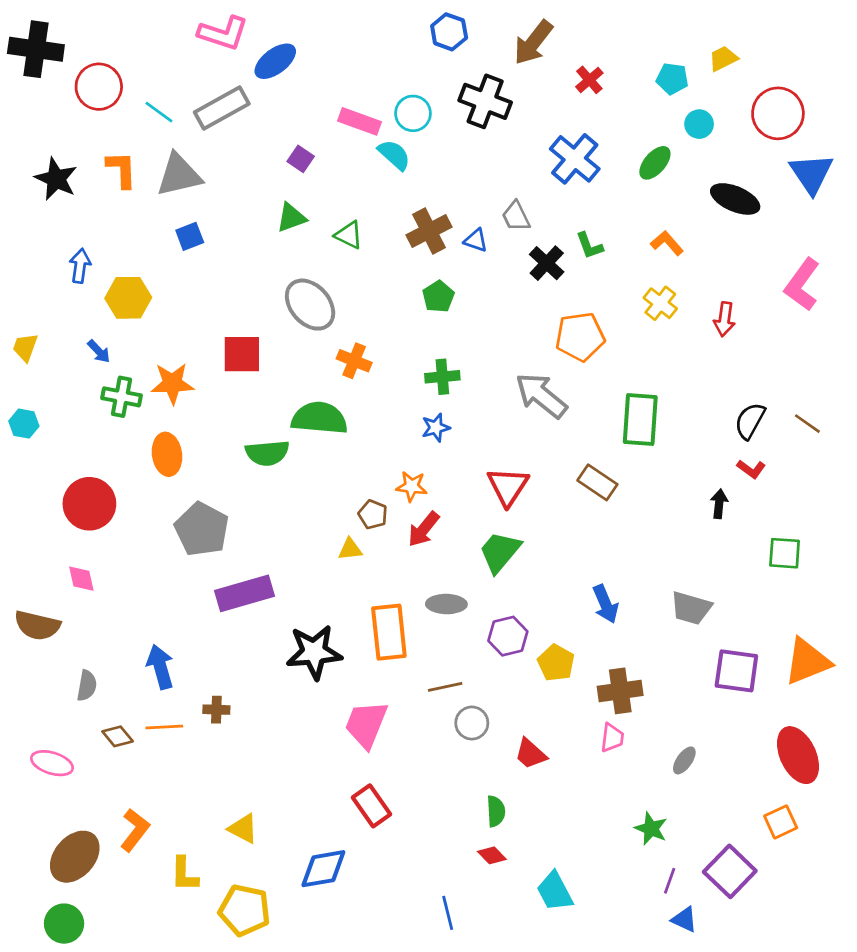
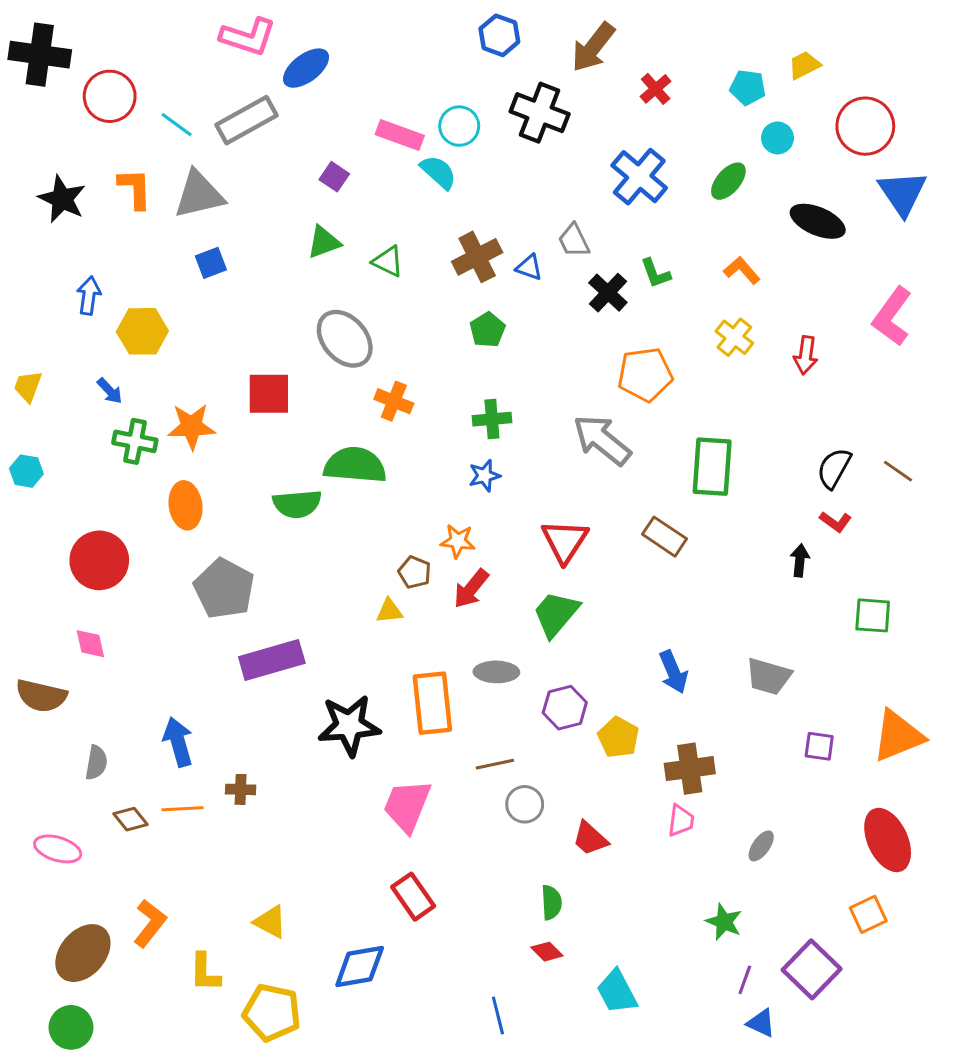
purple square: (736, 671) -> (819, 746), size x0.6

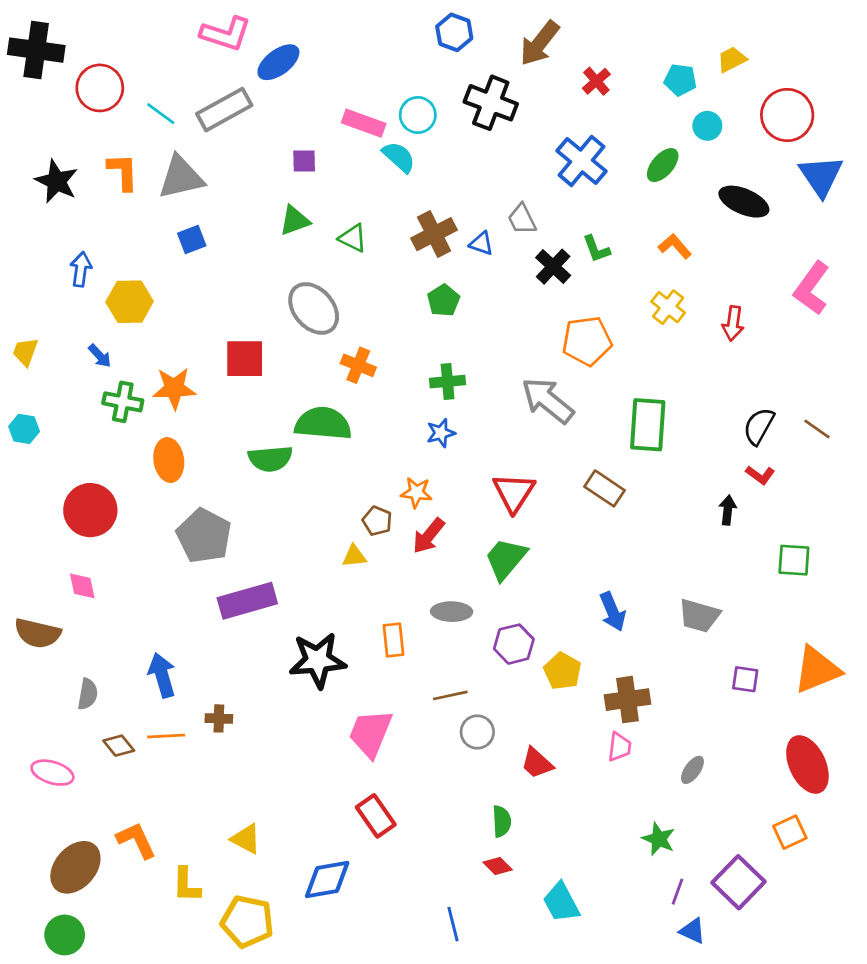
purple square: (334, 177) -> (304, 161), turned -35
orange rectangle: (432, 703) -> (393, 640), size x0.6
orange L-shape: (150, 923) -> (136, 840), turned -63

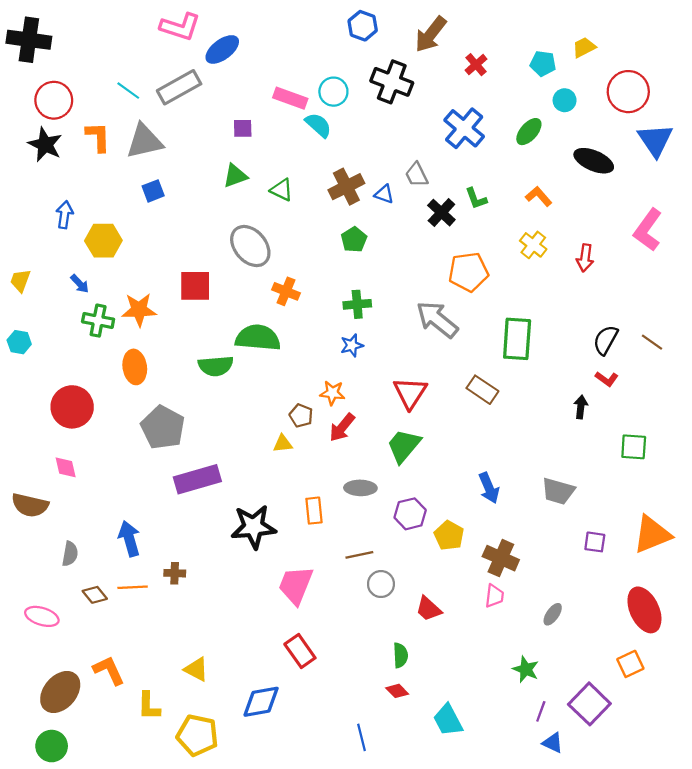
red circle: (100, 88) -> (54, 100), moved
brown cross: (628, 700) -> (501, 558), turned 32

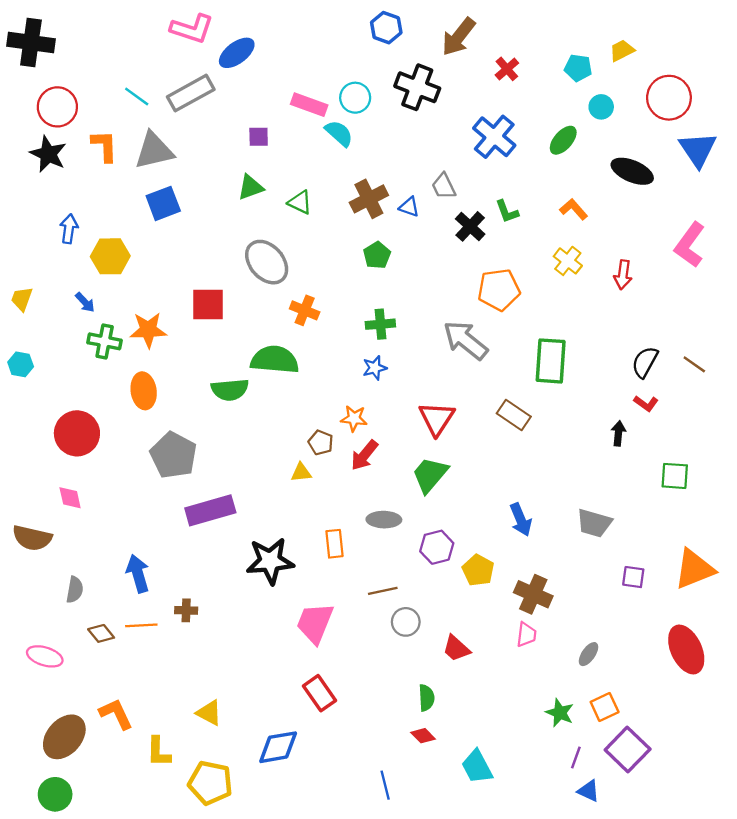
blue square: (153, 191) -> (163, 203), size x1.4
orange square: (630, 664) -> (605, 707), moved

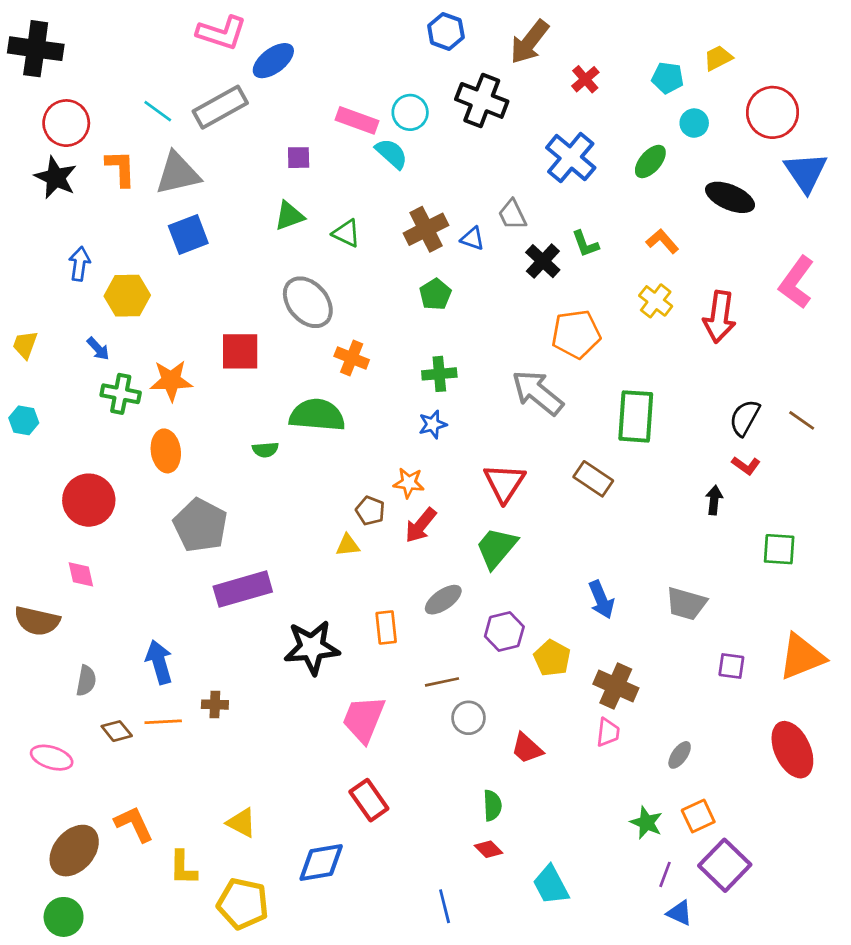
red arrow: (623, 275) -> (719, 317), size x1.5
green semicircle: (230, 390) -> (265, 450), size x0.6
gray ellipse: (384, 520) -> (443, 600), turned -36

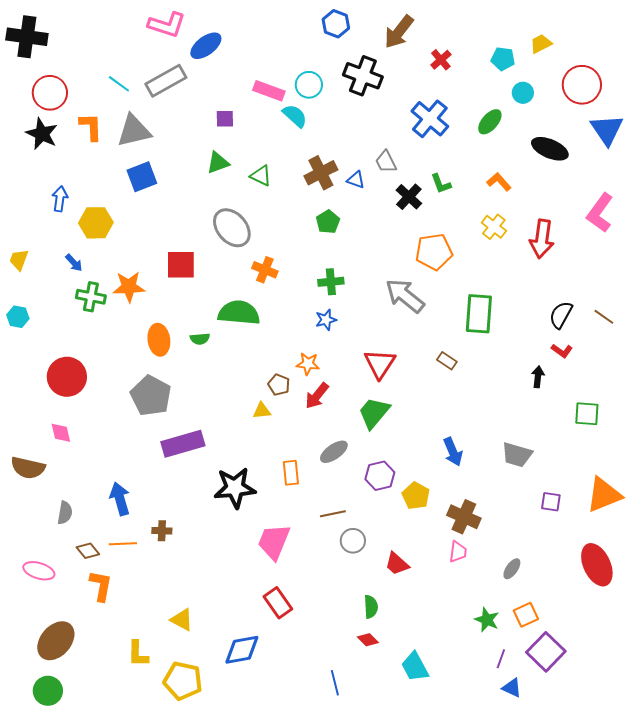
orange ellipse: (166, 451) -> (159, 340), moved
brown rectangle: (593, 479) -> (447, 361), size x0.7
orange L-shape: (134, 824) -> (101, 586), moved, turned 36

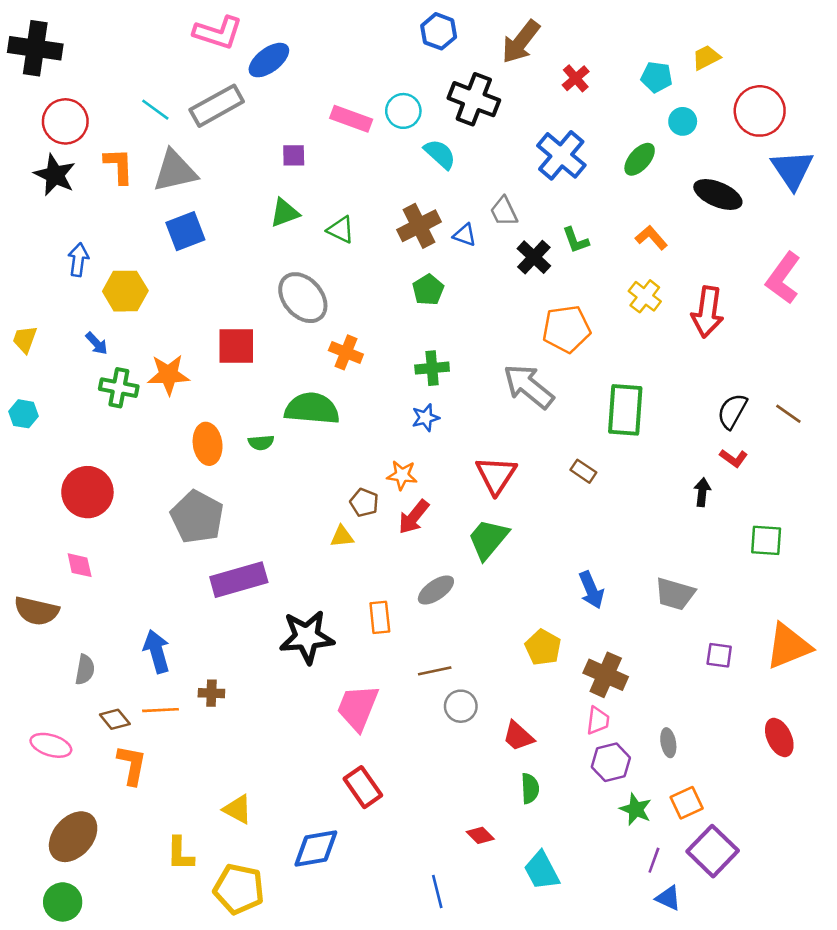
cyan semicircle: (295, 116) -> (440, 154), moved
purple hexagon: (380, 476) -> (611, 762), moved
red ellipse: (597, 565) -> (779, 737), size x0.7
gray ellipse: (512, 569) -> (668, 743), turned -45
green semicircle: (371, 607) -> (530, 788), moved

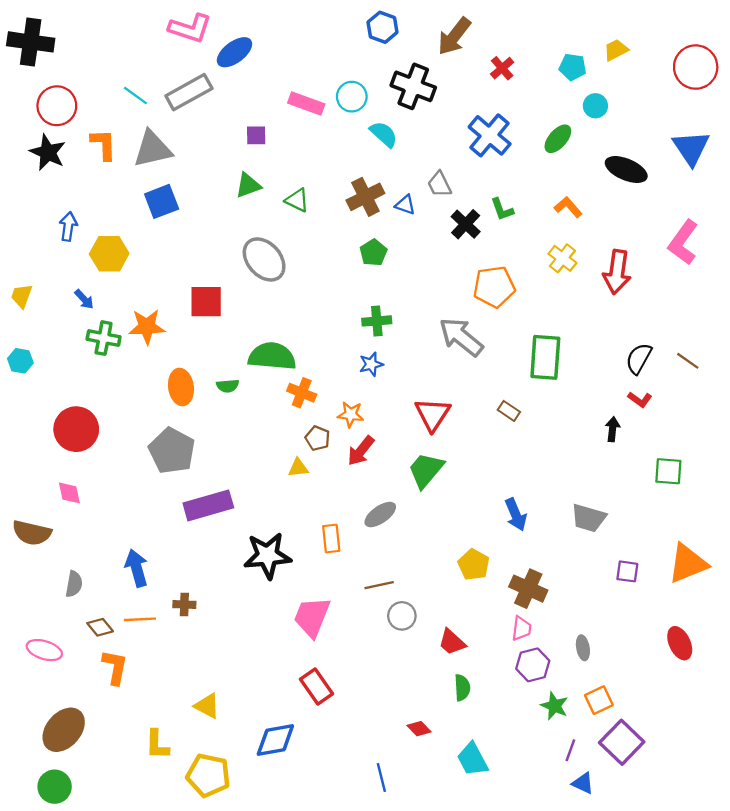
red circle: (760, 111) -> (696, 67), moved
orange cross: (346, 352) -> (302, 393), moved

